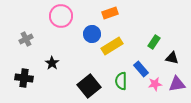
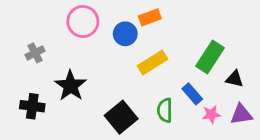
blue circle: (92, 34) -> (125, 34), moved
green rectangle: (154, 42) -> (210, 57), size x1.6
black star: (52, 63) -> (71, 86), size x1.6

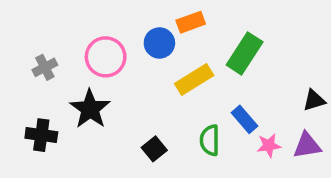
pink circle: (83, 21) -> (106, 57), moved
green rectangle: (210, 57) -> (245, 53), moved
black triangle: (235, 79) -> (314, 100), moved, turned -30
black square: (121, 117) -> (154, 149), size x0.6

